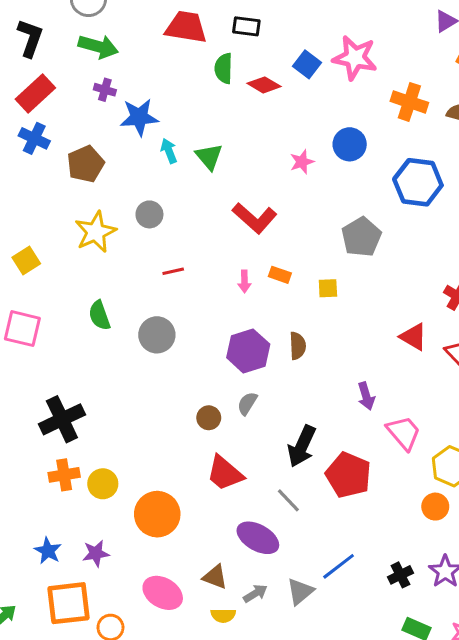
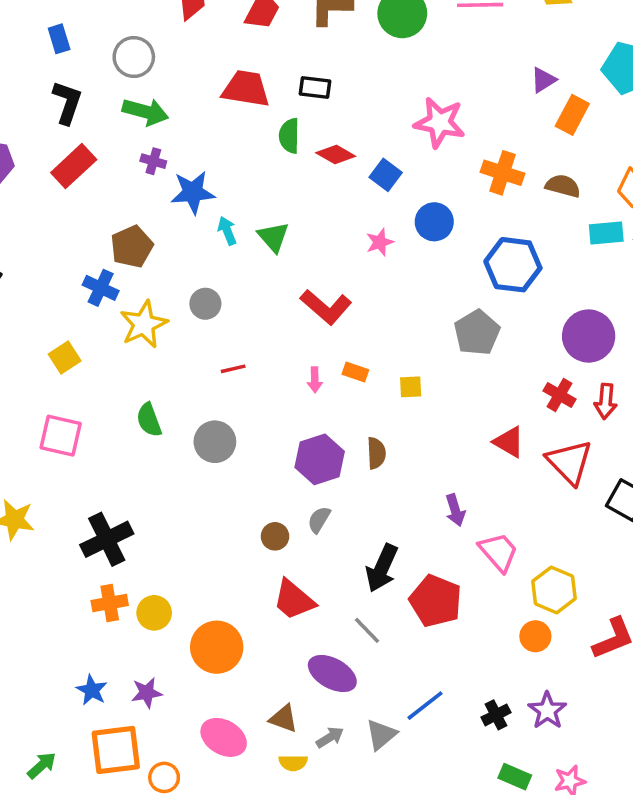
blue square: (307, 64) -> (386, 175), moved
blue cross: (34, 138) -> (101, 288), moved
gray pentagon: (361, 237) -> (477, 333), moved

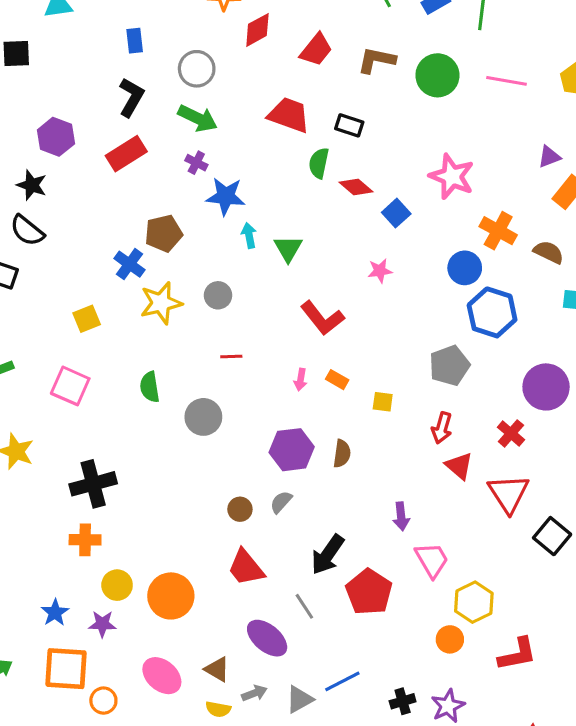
blue circle: (434, 222) -> (465, 268), moved
red arrow: (606, 401) -> (442, 428), moved
yellow circle: (154, 613) -> (117, 585), moved

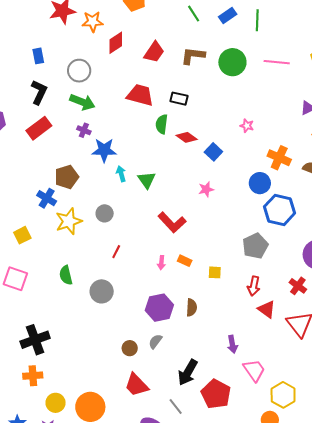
pink star: (452, 177) -> (247, 126), size x0.5
red line: (231, 357) -> (116, 252), turned -56

